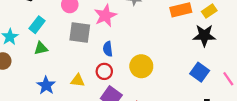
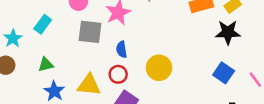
green triangle: (41, 48) -> (46, 65), moved
yellow triangle: (78, 80) -> (89, 85), size x1.5

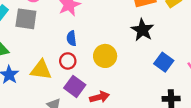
gray square: (90, 32) -> (26, 19), moved
black star: (228, 32) -> (142, 30), moved, turned 30

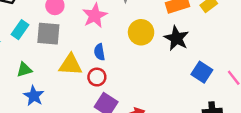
yellow circle: (105, 56) -> (141, 32), moved
yellow triangle: (41, 70) -> (71, 65), moved

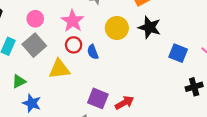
gray square: (48, 34) -> (34, 45), turned -35
blue semicircle: (99, 52) -> (93, 52), moved
red circle: (97, 77) -> (74, 45), moved

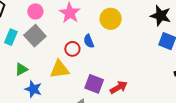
black star: (150, 27) -> (161, 16), moved
red circle: (74, 45) -> (72, 49), moved
yellow triangle: (59, 69) -> (59, 69), moved

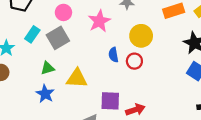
red circle: (72, 49) -> (134, 61), moved
green triangle: (21, 69) -> (48, 68), moved
purple square: (94, 84) -> (110, 101), turned -30

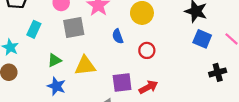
gray square: (58, 38) -> (74, 28), moved, turned 30
red circle: (134, 61) -> (147, 50), moved

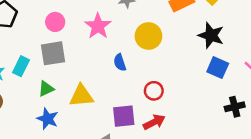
gray square: (74, 28) -> (53, 53), moved
cyan rectangle: (34, 29) -> (21, 66), moved
red circle: (147, 50) -> (154, 91), moved

